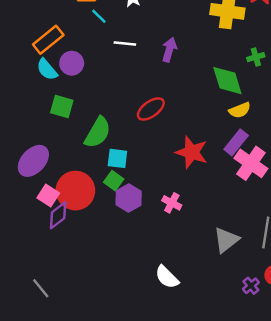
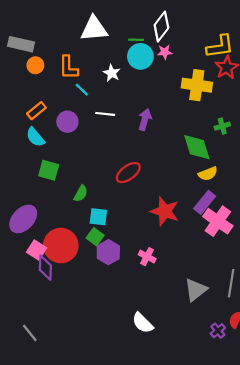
orange rectangle: (48, 40) -> (36, 111), size x0.7
purple circle: (72, 63) -> (67, 122), moved
green semicircle: (98, 132) -> (81, 194), size x0.6
purple diamond: (58, 215) -> (45, 268), turned -50

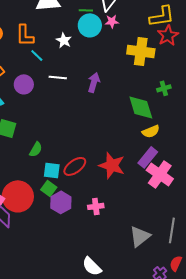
red ellipse: (128, 173) -> (75, 166), moved
pink cross: (147, 257) -> (96, 206), turned -35

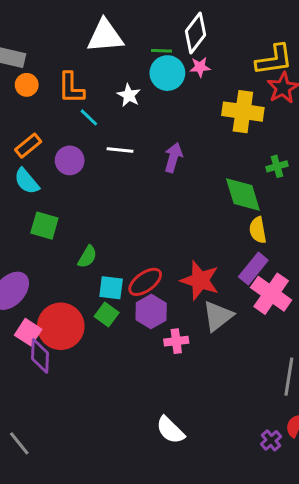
yellow semicircle: (151, 131) -> (258, 230), turned 102
purple hexagon: (61, 202) -> (151, 311), moved
gray triangle: (140, 236) -> (218, 316), moved

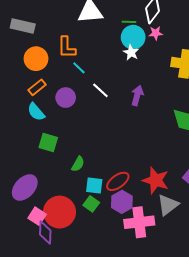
orange circle: (27, 85) -> (36, 59), moved, size x1.5
white star: (129, 95) -> (131, 53), moved
white line: (120, 150) -> (100, 90), turned 36
pink cross: (176, 341) -> (139, 222), size x1.8

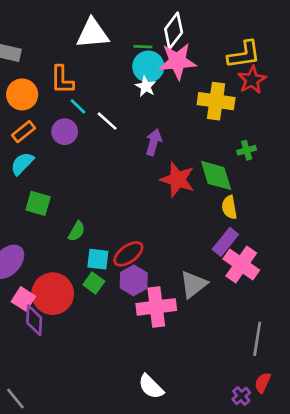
pink star: (156, 33) -> (178, 61), size x2.0
white line: (100, 90) -> (107, 121), moved
purple circle: (66, 98) -> (65, 132), moved
cyan semicircle: (36, 112) -> (22, 164), turned 84
red star: (156, 180) -> (178, 179), moved

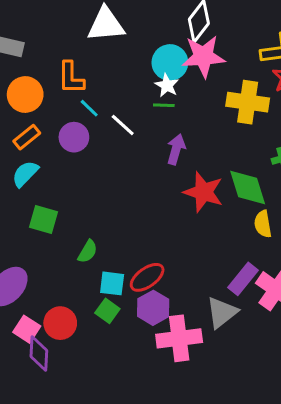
green line: (143, 47) -> (164, 105), moved
purple rectangle: (225, 242) -> (243, 279), moved
red circle: (53, 294) -> (60, 323), size x0.7

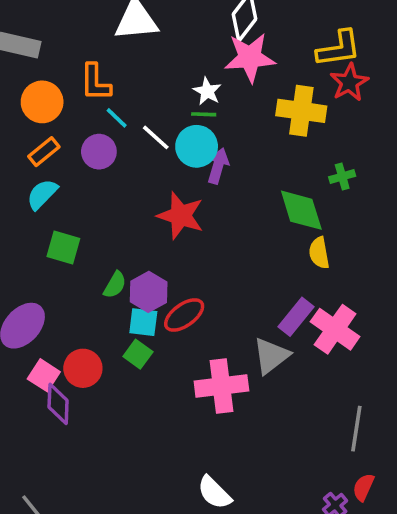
cyan circle: (170, 62) -> (197, 146), moved
red star: (203, 192) -> (181, 216), moved
purple hexagon: (153, 308) -> (149, 292), moved

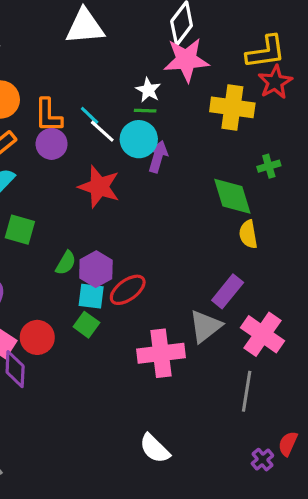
orange L-shape: (95, 82) -> (48, 115), moved
cyan line: (117, 118) -> (90, 115), moved
red star: (181, 216) -> (99, 187), moved
pink cross: (335, 329) -> (262, 334), moved
gray line: (356, 429) -> (247, 391), moved

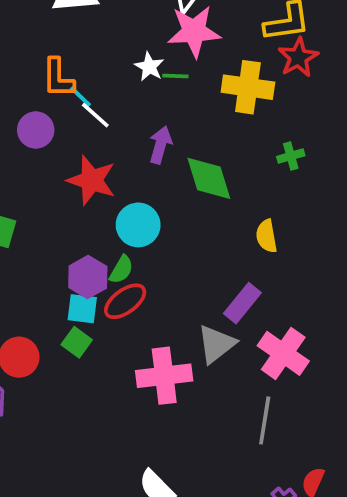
green line: (145, 111) -> (175, 76), moved
orange L-shape: (48, 115) -> (58, 78), moved
cyan circle: (139, 139) -> (138, 225), moved
green diamond: (232, 196) -> (209, 178), moved
green semicircle: (66, 263) -> (121, 270), moved

